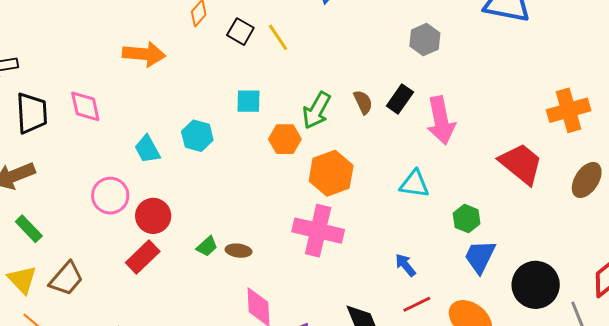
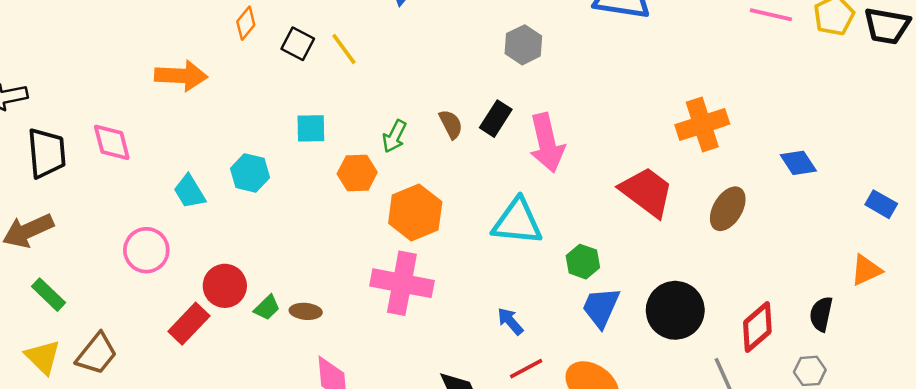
green arrow: (317, 110) -> (394, 136), size x0.7
cyan triangle: (414, 184) -> (517, 222), size x1.4
red circle: (153, 216) -> (225, 286), moved
black circle: (536, 285) -> (675, 310), moved

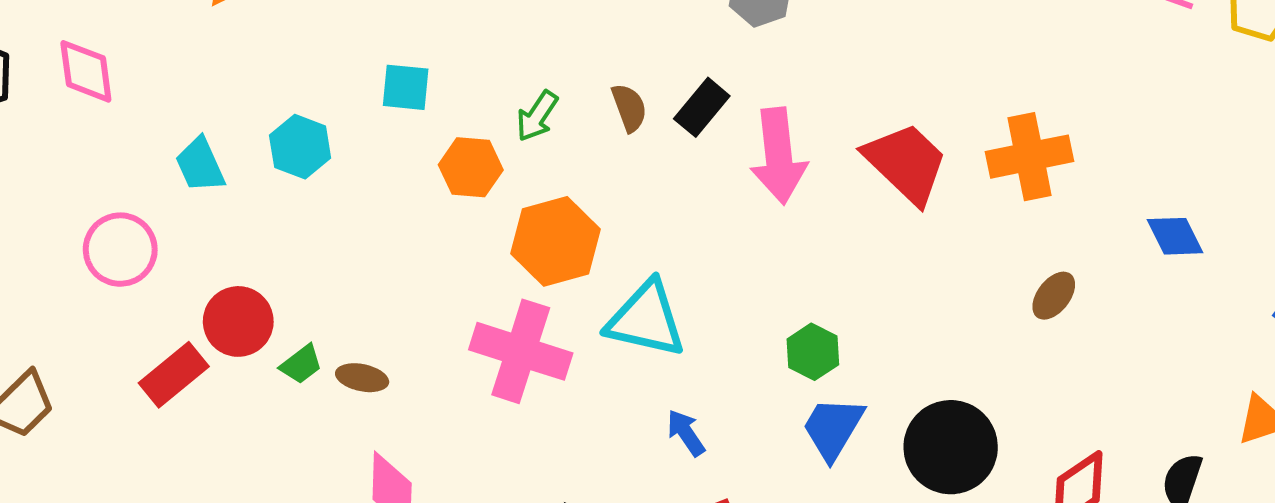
red trapezoid: (647, 192) -> (906, 163), moved
brown ellipse: (728, 209) -> (1054, 296), size x0.7
cyan triangle: (517, 222) -> (646, 319), moved

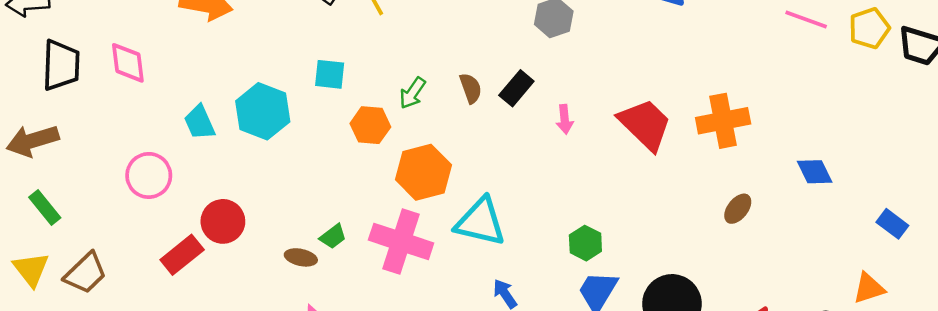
cyan hexagon: (300, 147) -> (263, 111), size x1.4
pink arrow: (779, 156) -> (565, 119), size x0.5
green trapezoid: (301, 364) -> (333, 236), moved

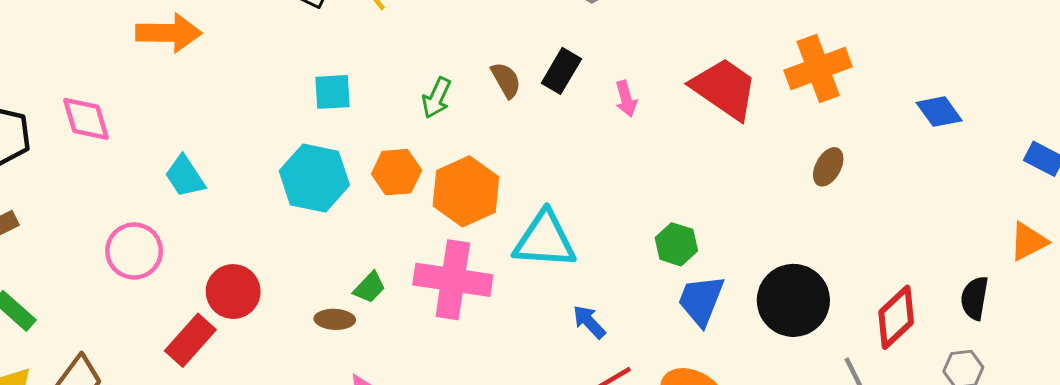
cyan hexagon: (263, 111) -> (314, 178), moved
orange hexagon: (370, 125) -> (397, 172), moved
brown ellipse: (738, 209) -> (828, 167), moved

